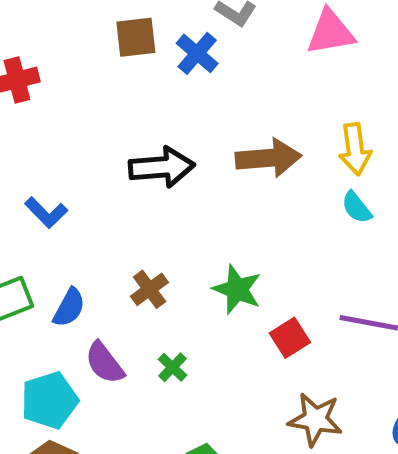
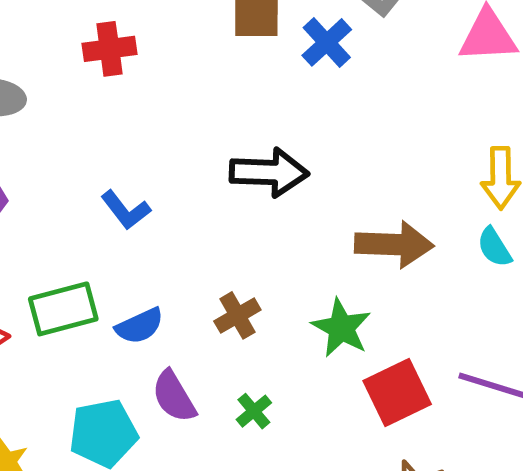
brown arrow: (268, 158) -> (394, 244), moved
blue semicircle: (69, 308) -> (140, 326), turned 30
red square: (290, 338) -> (397, 392), size x1.4

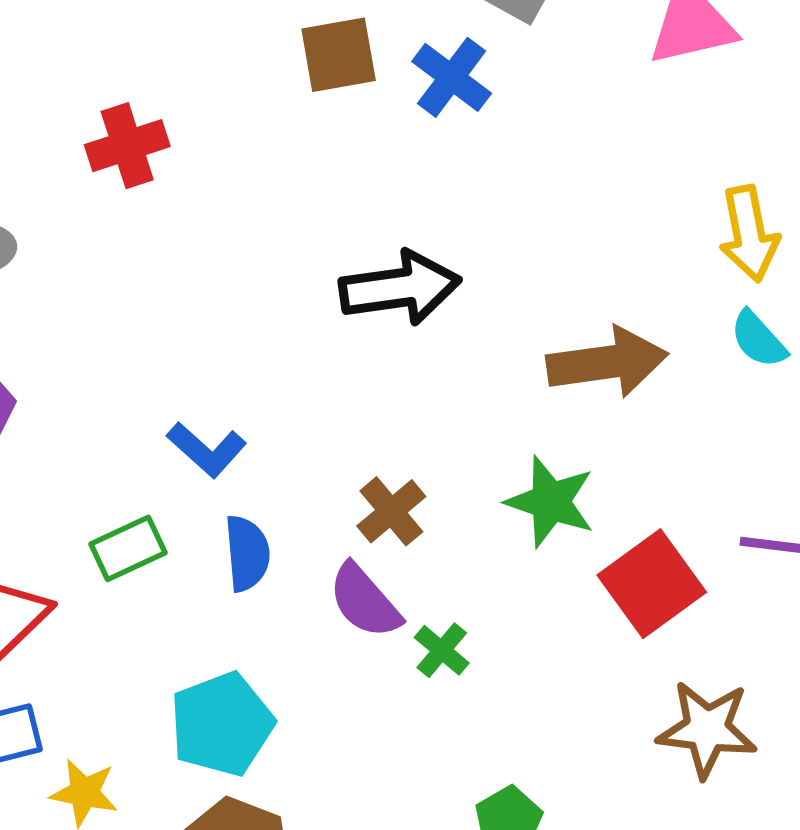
blue L-shape: (126, 210) -> (207, 450), moved
green rectangle: (63, 309) -> (128, 548), size x0.7
blue semicircle: (140, 326) -> (247, 553), turned -60
purple semicircle: (174, 396) -> (365, 601), moved

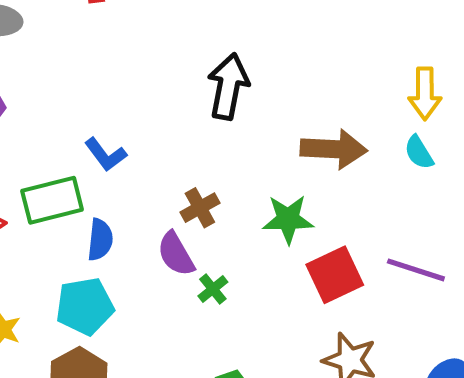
black arrow: (400, 288) -> (228, 86), turned -82
green star: (550, 502) -> (288, 219), turned -30
green rectangle: (128, 548) -> (52, 200), size x1.5
blue semicircle: (247, 553) -> (100, 240), moved

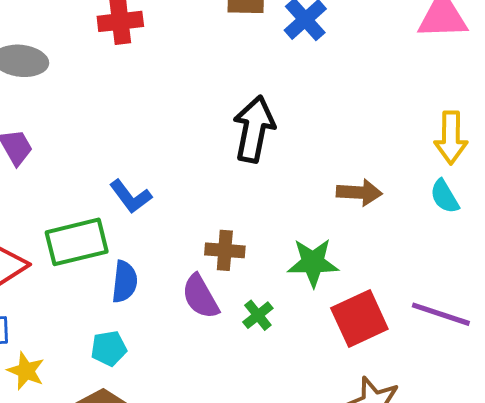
brown arrow: (334, 149) -> (359, 192), size x0.7
brown cross: (200, 208) -> (225, 250), turned 33
green cross: (213, 289) -> (258, 315), moved
cyan pentagon: (85, 306) -> (109, 348), size x0.6

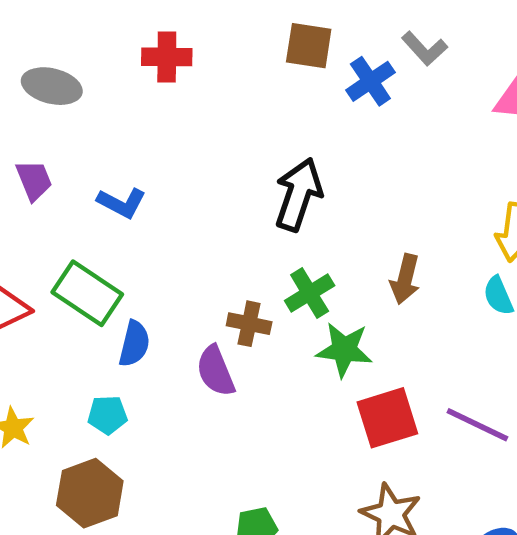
brown arrow: (359, 192) -> (405, 279), turned 93
blue L-shape: (131, 196) -> (122, 203), moved, turned -33
green rectangle: (77, 242) -> (87, 293), turned 40
green cross: (258, 315) -> (310, 293), moved, size x1.4

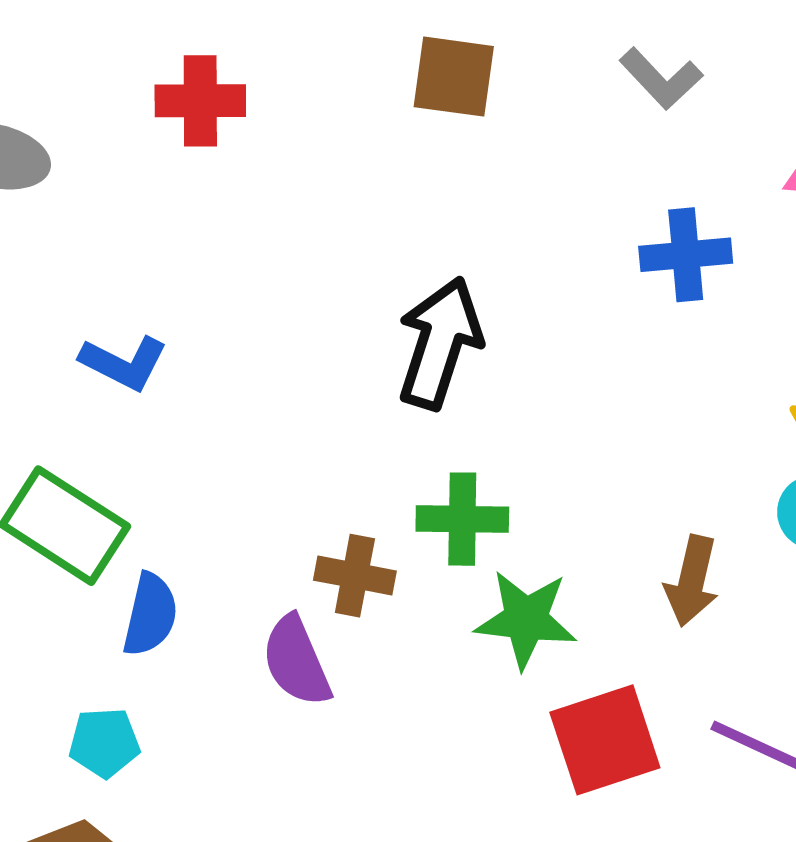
blue cross: (370, 81) -> (686, 255), moved, turned 30
brown arrow: (405, 279) -> (692, 581), moved
green cross: (310, 293) -> (462, 519), turned 33

